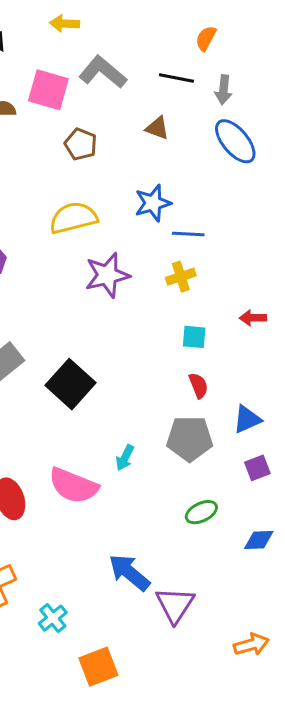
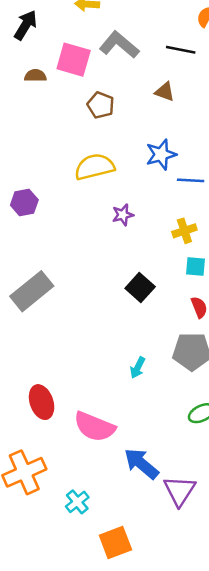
purple star: (107, 275) -> (123, 215), size x0.6
yellow cross: (181, 277) -> (184, 231), moved
black square: (70, 384) -> (140, 287), moved, size x0.7
pink semicircle: (73, 486) -> (94, 427), moved

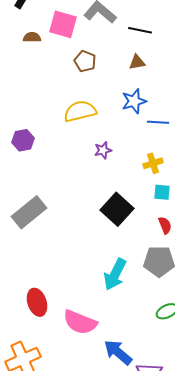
black line: (181, 50) -> (140, 30), moved
brown triangle: (165, 92) -> (137, 62), moved, turned -30
black square: (140, 287) -> (117, 209), size x1.4
cyan arrow: (138, 368) -> (115, 274), size x1.8

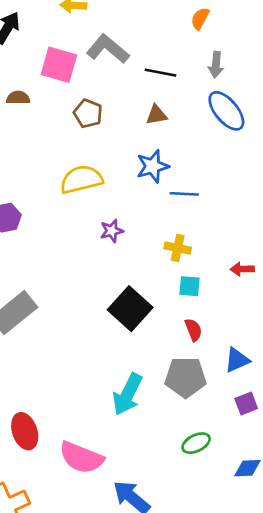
brown semicircle: (32, 37) -> (18, 98), moved
yellow cross: (153, 163) -> (178, 248), turned 30

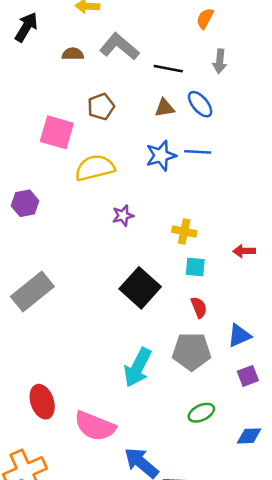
pink square: (59, 65) -> (57, 132), moved
brown semicircle: (18, 98) -> (73, 54), moved
blue ellipse: (226, 111) -> (200, 104), moved, size x0.7
brown pentagon: (88, 114) -> (101, 107), turned 30
blue line: (184, 194) -> (198, 152), moved

